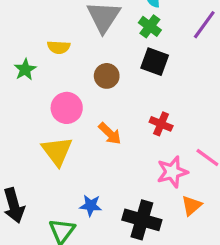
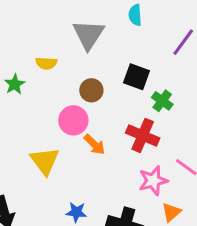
green cross: (150, 26) -> (162, 101), moved
pink circle: (67, 108) -> (73, 120), moved
red cross: (161, 124) -> (143, 135), size x1.5

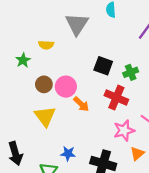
black square: (137, 77) -> (103, 66), moved
brown circle: (91, 90) -> (44, 84), moved
green cross: (162, 101) -> (131, 72), turned 32

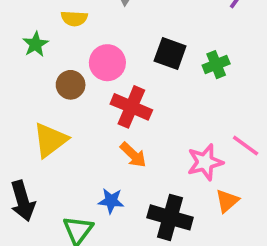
pink circle: (66, 87) -> (107, 63), moved
red cross: (116, 98) -> (131, 107), moved
orange arrow: (81, 104) -> (133, 155), moved
yellow triangle: (45, 116) -> (50, 140), moved, turned 30

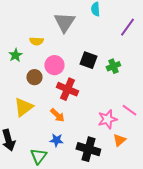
orange arrow: (133, 155) -> (57, 115), moved

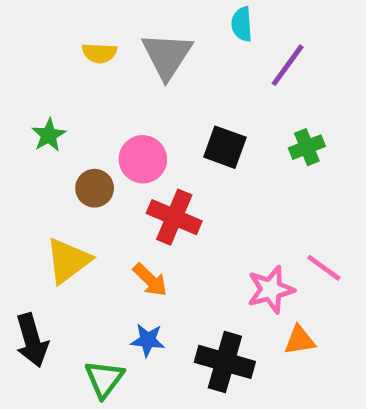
purple line: (127, 27) -> (288, 65), moved
yellow semicircle: (36, 41) -> (99, 53), moved
green cross: (113, 66) -> (307, 147), moved
orange triangle: (119, 140) -> (300, 340), turned 32

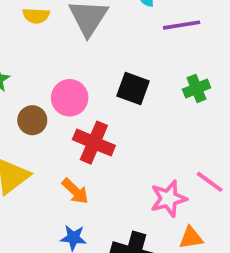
purple line: (288, 65) -> (182, 25), turned 45

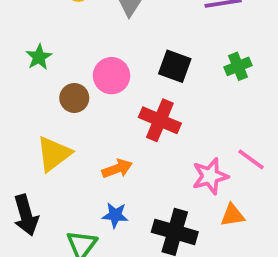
red cross: (94, 143) -> (160, 120), moved
orange arrow: (75, 191) -> (117, 169), turned -64

